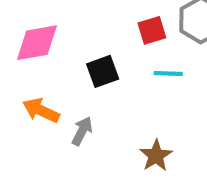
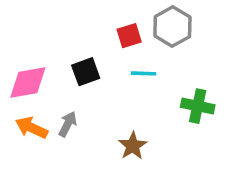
pink diamond: (37, 43) -> (28, 83), moved
orange arrow: (41, 110) -> (32, 128), moved

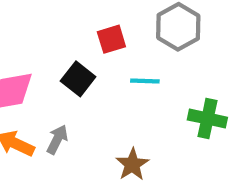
red square: (129, 36) -> (111, 39), moved
black square: (86, 72) -> (78, 79), turned -32

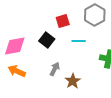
gray arrow: (57, 139) -> (55, 69), moved

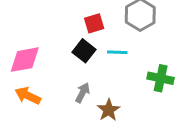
black square: (47, 40) -> (84, 51), moved

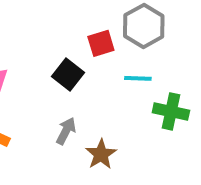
red square: (94, 23) -> (101, 43), moved
cyan line: (117, 52) -> (138, 78), moved

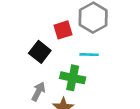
green cross: (171, 111) -> (73, 78), moved

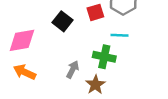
black square: (40, 52) -> (63, 21), moved

